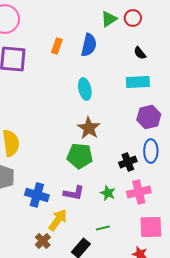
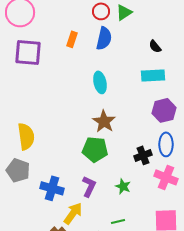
red circle: (133, 18) -> (101, 11), moved
pink cross: (139, 192) -> (166, 177), moved, turned 35
purple L-shape: (74, 193) -> (89, 186), turned -75

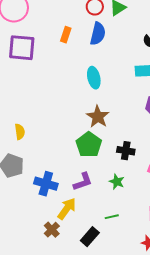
yellow semicircle: (26, 136) -> (20, 132), size x0.6
green pentagon: (95, 149) -> (89, 145), turned 30
black cross: (143, 155) -> (126, 151), moved, turned 30
purple L-shape: (89, 186) -> (83, 182), turned 45

